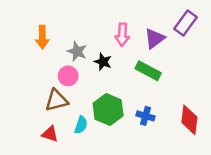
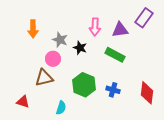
purple triangle: (155, 38) -> (120, 30), turned 30
cyan semicircle: (81, 125) -> (61, 108), moved
red triangle: (50, 134) -> (23, 102), moved

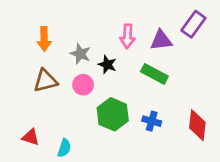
pink circle: (53, 59) -> (83, 85), moved
brown triangle: (44, 78) -> (45, 81), moved
cyan semicircle: (61, 108) -> (64, 148), moved

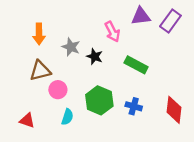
pink arrow: (127, 36) -> (112, 32), turned -30
purple triangle: (161, 40) -> (141, 16), moved
pink circle: (83, 85) -> (58, 90), moved
cyan semicircle: (64, 148) -> (67, 117), moved

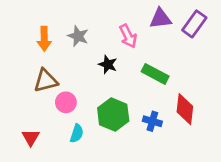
gray star: (71, 47) -> (78, 36), moved
red diamond: (174, 110) -> (185, 109), moved
red triangle: (27, 120) -> (31, 137), turned 42

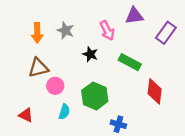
purple rectangle: (194, 24) -> (166, 33), moved
blue cross: (152, 121) -> (118, 124), moved
red triangle: (31, 137) -> (26, 115), turned -35

